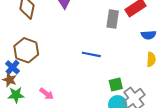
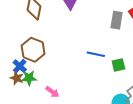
green square: (116, 85) -> (118, 65), moved
green star: (16, 95) -> (29, 78), moved

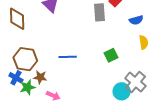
blue line: (96, 54) -> (68, 57), moved
brown star: (17, 78) -> (40, 77), moved

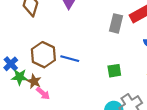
brown hexagon: (25, 59) -> (43, 55), moved
brown star: (40, 77) -> (34, 81), moved

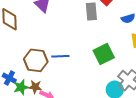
green square: (114, 71) -> (104, 54), size x1.5

